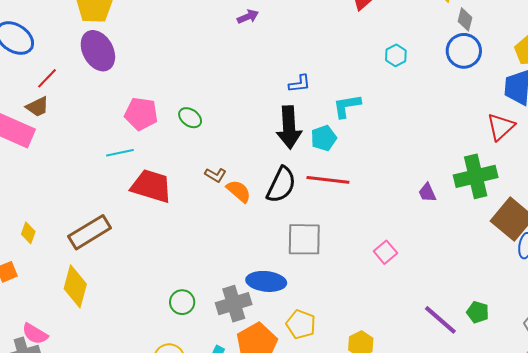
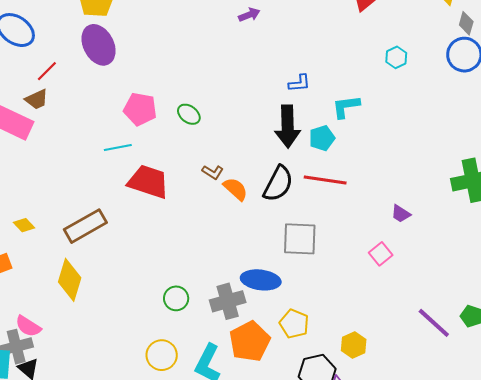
purple trapezoid: (427, 193) -> (401, 214), moved, turned -35
yellow diamond: (28, 233) -> (24, 225), turned -65

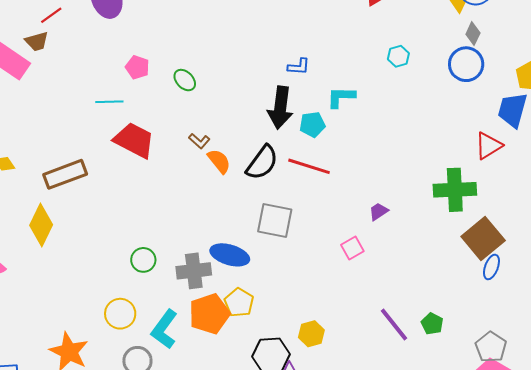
pink pentagon: (140, 109) -> (137, 67), size x0.7
purple trapezoid: (401, 214) -> (378, 211), turned 105
yellow pentagon: (294, 324) -> (239, 303), moved

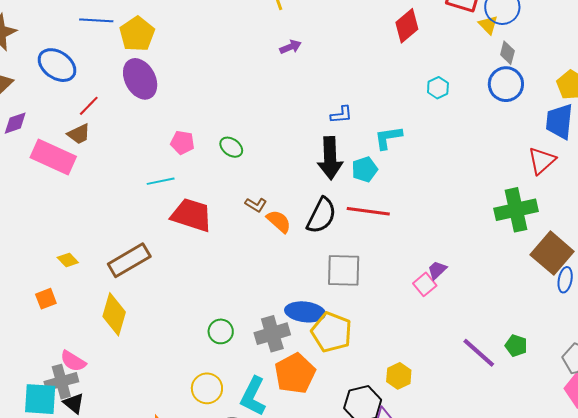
purple trapezoid: (378, 211) -> (437, 270), moved
yellow pentagon: (239, 303) -> (331, 332), moved, size x1.4

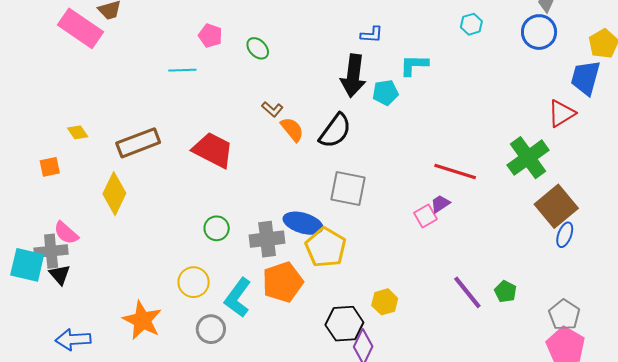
green cross: (516, 210) -> (528, 158), turned -33
red line: (368, 211) -> (455, 172), moved
red trapezoid: (192, 215) -> (213, 150), moved

